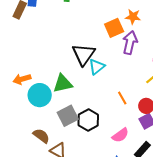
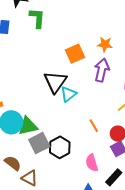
orange square: (114, 28) -> (75, 54), moved
green triangle: (63, 84) -> (28, 126), moved
pink semicircle: (120, 135) -> (92, 163), turned 108

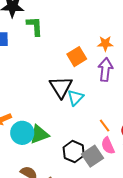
gray square: (39, 143) -> (93, 156), moved
pink semicircle: (92, 163) -> (108, 146), moved

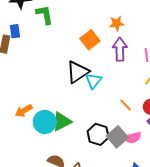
black triangle: (61, 87) -> (78, 72), turned 35
pink semicircle: (108, 146) -> (132, 138), moved, turned -72

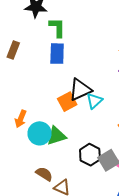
blue rectangle: (15, 31) -> (57, 54), moved, size x1.5
orange square: (90, 40) -> (67, 102), moved
orange arrow: (24, 111) -> (21, 119), turned -48

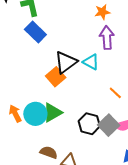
blue rectangle: (57, 54) -> (35, 32), turned -35
cyan triangle: (94, 101) -> (91, 62), moved, turned -36
orange arrow: (21, 119) -> (15, 114), moved, turned 144

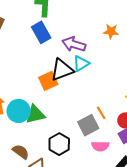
purple arrow: (107, 38) -> (74, 44), moved, turned -85
cyan triangle: (91, 62) -> (81, 63), moved, turned 42
black hexagon: (89, 124) -> (59, 144), moved
gray square: (109, 125) -> (88, 125), moved

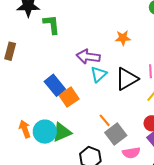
blue rectangle: (41, 32) -> (55, 85), moved
black triangle: (62, 70) -> (127, 79), moved
orange line: (101, 113) -> (105, 120), moved

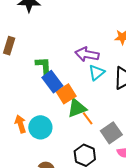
green L-shape: (52, 24) -> (44, 66), moved
orange line: (105, 120) -> (88, 118), moved
green triangle: (62, 132) -> (77, 108), moved

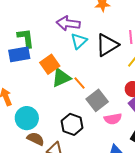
blue rectangle: (52, 82) -> (19, 54), moved, turned -60
orange line: (88, 118) -> (79, 83), moved
cyan circle: (40, 127) -> (27, 118), moved

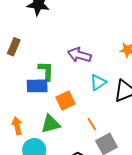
purple arrow: (68, 23) -> (79, 55), moved
green triangle: (61, 78) -> (51, 124), moved

